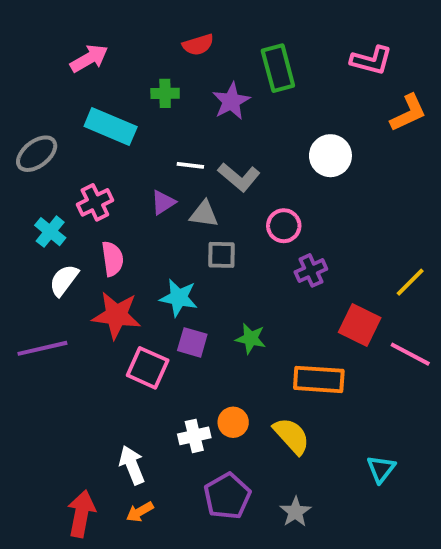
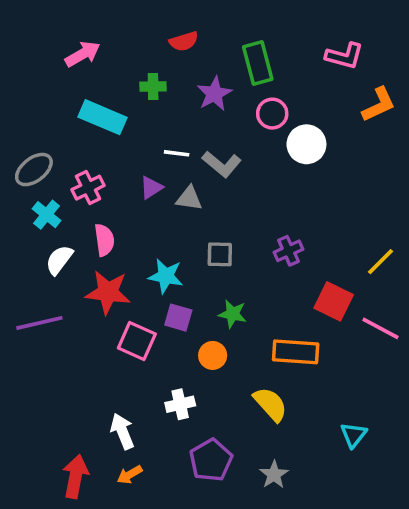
gray ellipse: (37, 154) -> (34, 170), moved
pink circle: (284, 226) -> (272, 114), moved
gray square: (221, 255) -> (220, 254), moved
orange circle: (233, 422) -> (213, 355), moved

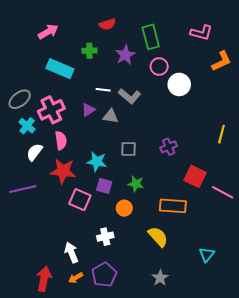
pink cross: (88, 188) -> (51, 110), size x1.4
yellow line: (381, 262) -> (221, 134), moved, turned -30
purple pentagon: (211, 460) -> (104, 275), moved

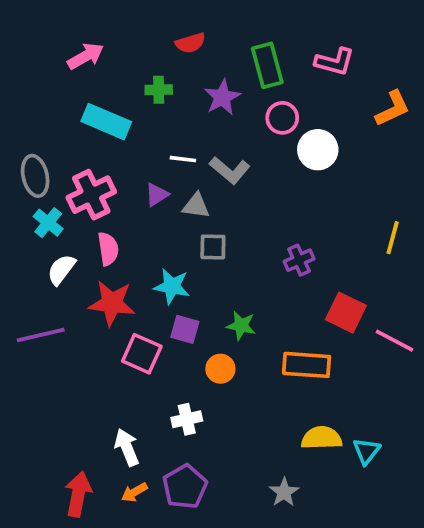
pink L-shape: (201, 33) -> (335, 62), moved
gray ellipse: (20, 99) -> (35, 176), turned -65
gray square: (128, 149) -> (213, 247), moved
yellow semicircle: (158, 237) -> (322, 438), moved, turned -50

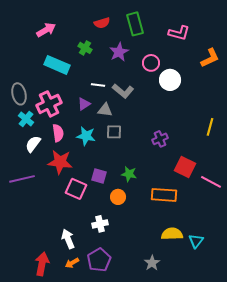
green rectangle: (267, 65) -> (135, 24), moved
green cross: (159, 90) -> (85, 48), turned 32
cyan star: (172, 286) -> (86, 136), moved

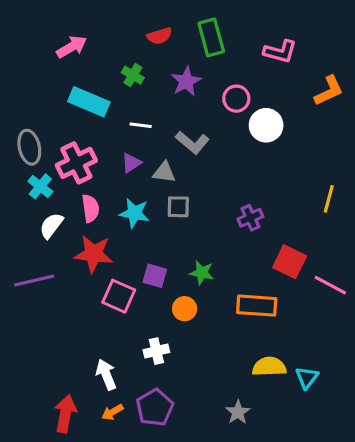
white line: (98, 85) -> (141, 125), moved

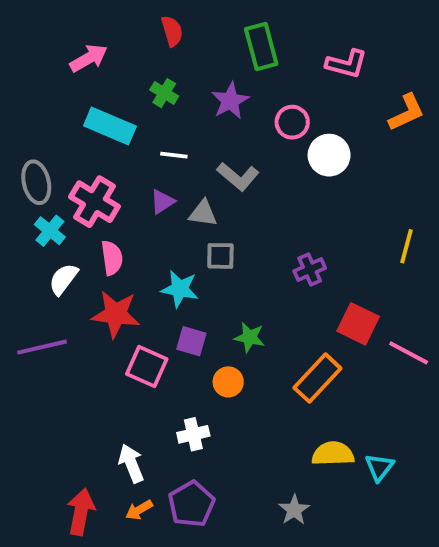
red semicircle: (159, 36) -> (172, 31), moved, turned -90
pink cross: (76, 163) -> (94, 202), turned -33
cyan star: (134, 213) -> (180, 289), moved
orange rectangle: (257, 306) -> (317, 378), turned -51

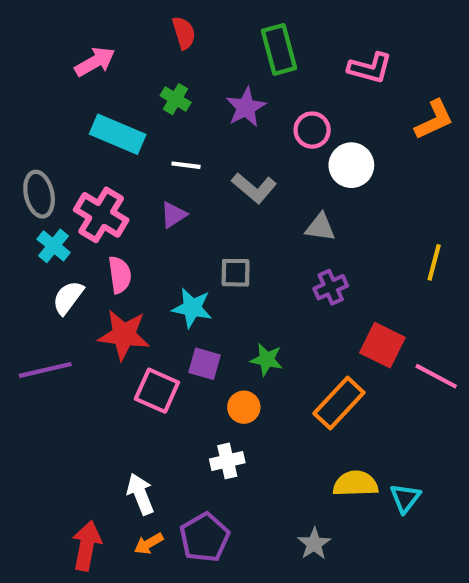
gray triangle: (203, 213) -> (320, 227), moved
white cross: (193, 434) -> (227, 461), moved

